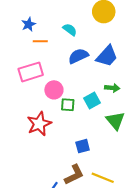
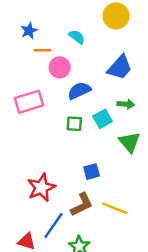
blue semicircle: (78, 56) -> (79, 91), moved
pink rectangle: (31, 72) -> (29, 102), moved
pink circle: (54, 90) -> (60, 67), moved
red star: (39, 124) -> (41, 187), moved

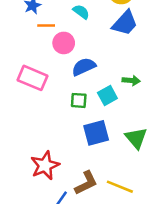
blue trapezoid: (120, 67) -> (125, 23), moved
pink rectangle: (29, 102) -> (32, 78), turned 40
green triangle: (130, 142) -> (136, 138), moved
blue square: (92, 172) -> (96, 133), moved, size x1.5

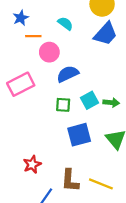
pink rectangle: (32, 78) -> (21, 84), turned -50
green arrow: (131, 80) -> (111, 103), moved
red star: (45, 165) -> (32, 164), size x0.7
brown L-shape: (86, 183) -> (70, 180), turned 120

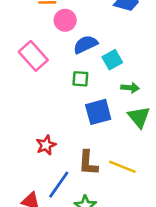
pink rectangle: (21, 84) -> (33, 56), turned 75
cyan square: (89, 100) -> (112, 60), moved
green arrow: (111, 103) -> (130, 88), moved

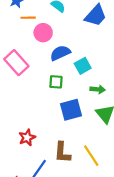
yellow line: (122, 167) -> (91, 156), turned 35

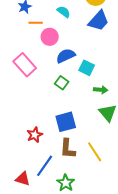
cyan square: (83, 66) -> (87, 68), turned -35
green square: (56, 82) -> (62, 83), turned 32
blue square: (71, 110) -> (66, 122), moved

